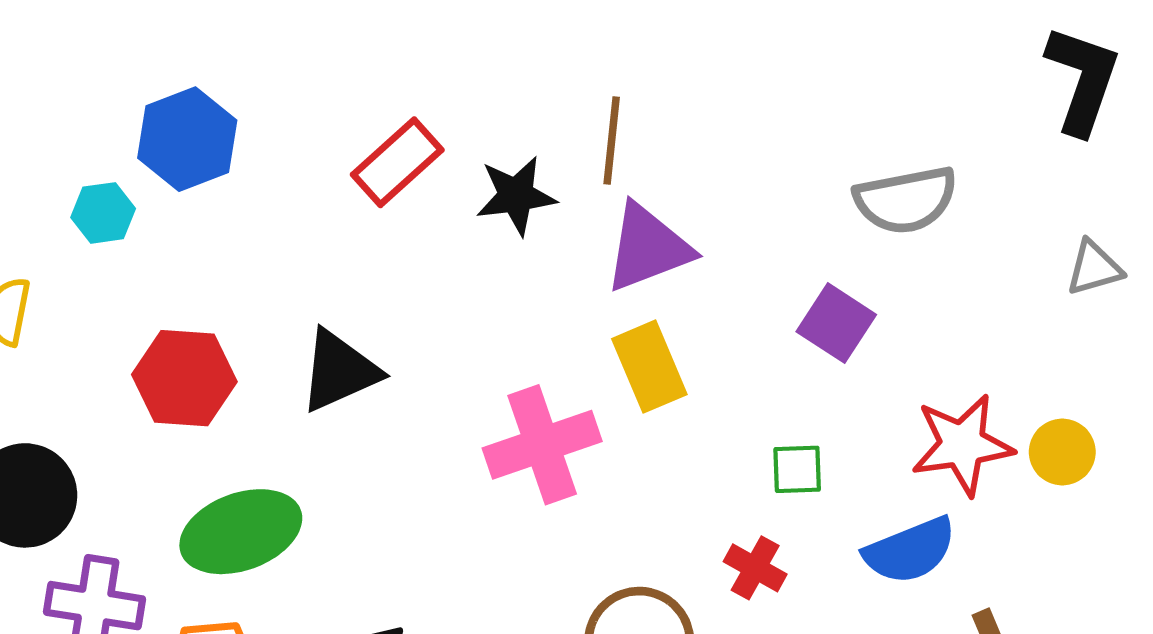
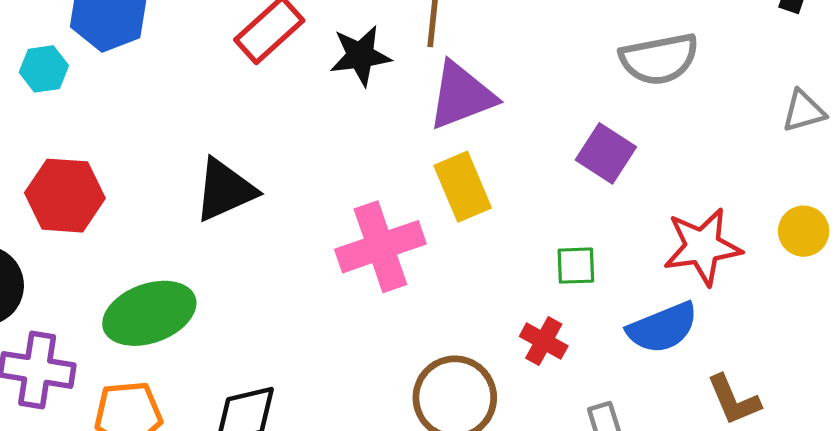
red hexagon: (184, 378) -> (65, 196), moved
yellow circle: (1062, 452) -> (804, 231), moved

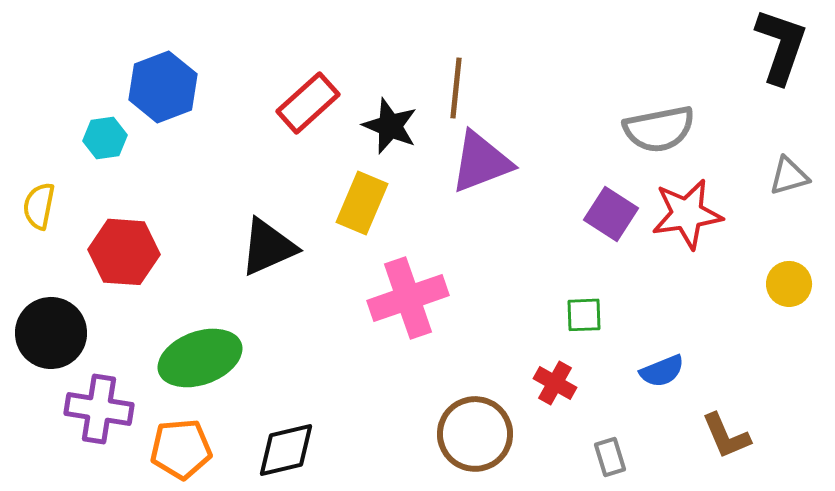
black star: (360, 56) -> (390, 126), turned 30
yellow rectangle: (463, 187) -> (362, 203), moved, turned 46
red star: (703, 247) -> (687, 214), moved
blue semicircle: (663, 328) -> (662, 371), size x0.7

